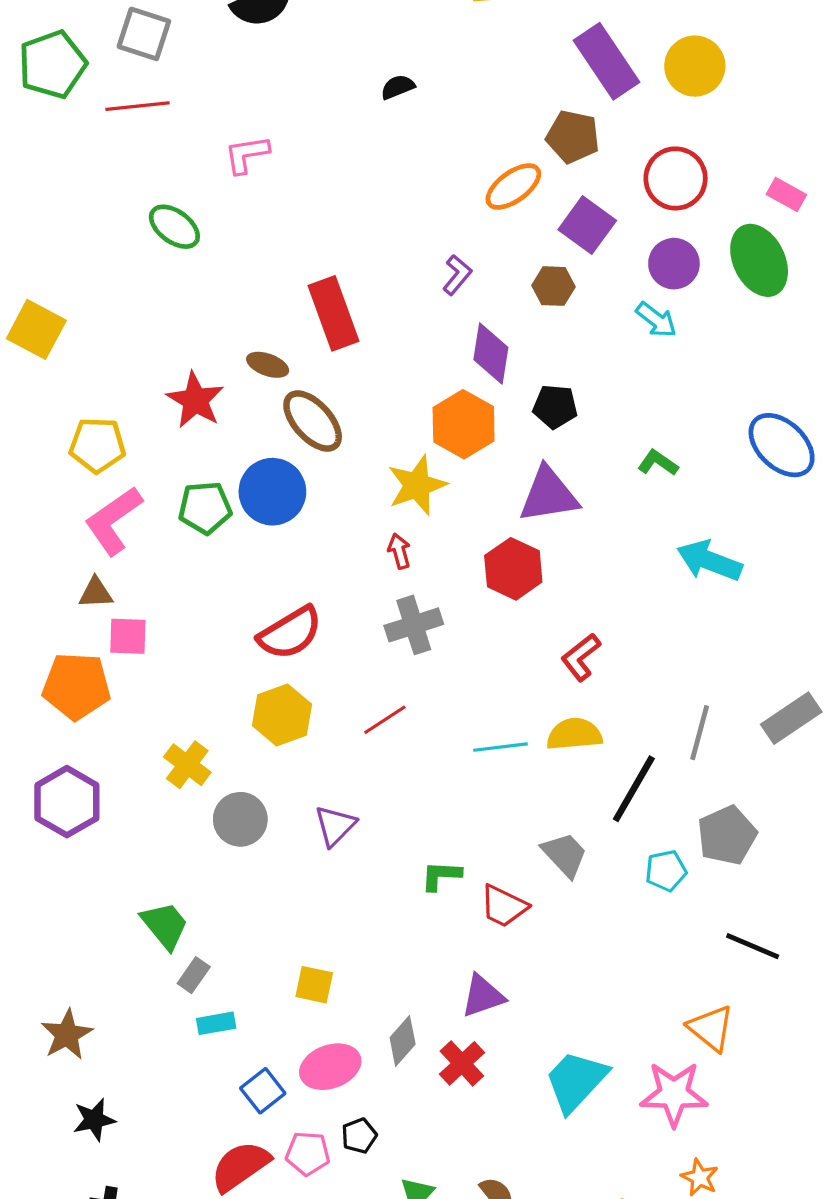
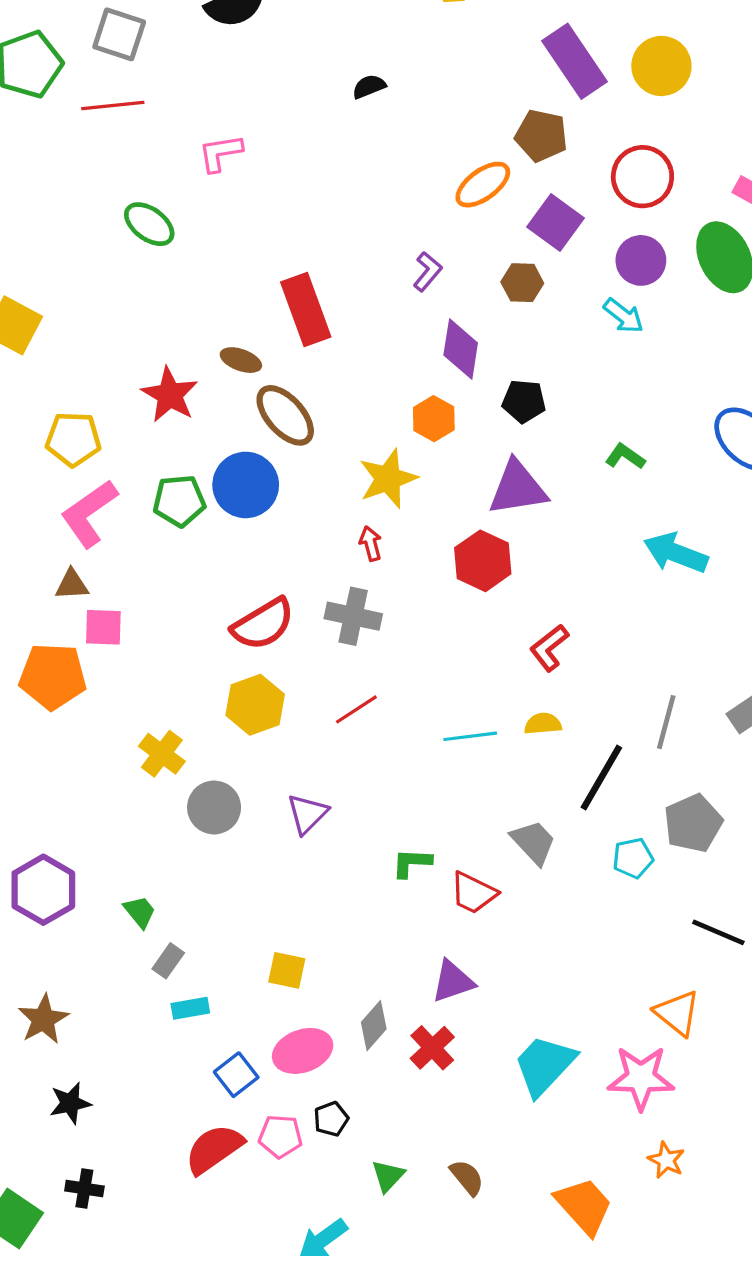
orange hexagon: (464, 424) -> (434, 419), size x0.7
gray cross: (414, 625) -> (353, 616), moved, turned 30
yellow semicircle: (574, 734) -> (543, 724), size x0.7
purple hexagon: (67, 802) -> (43, 890), moved
green trapezoid: (165, 925) -> (140, 912), size x0.7

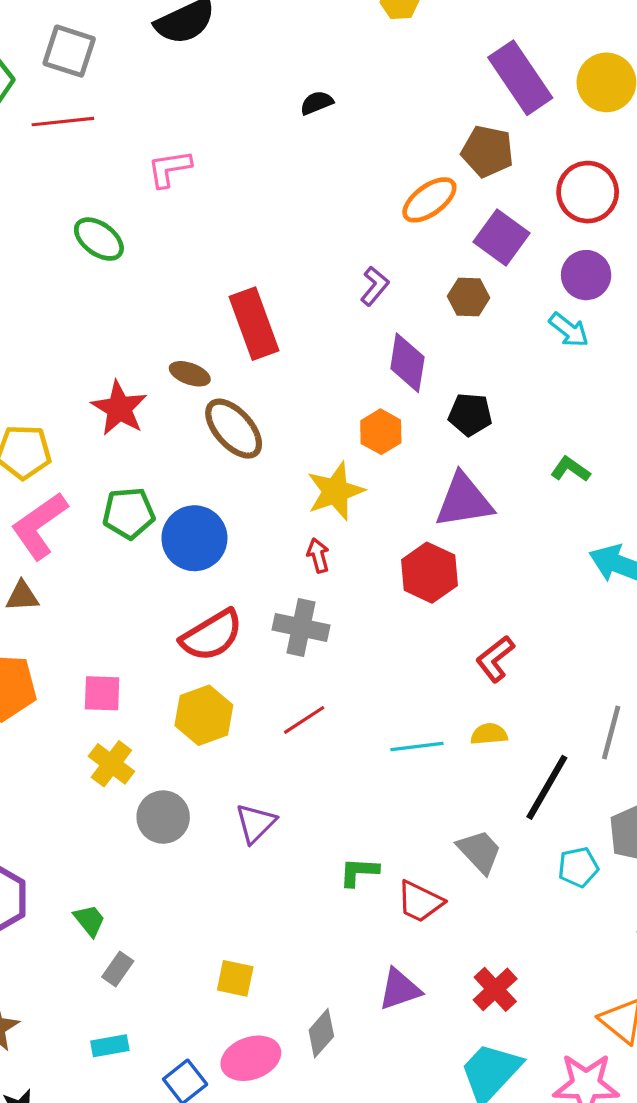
blue circle: (246, 485) -> (194, 538), moved
pink square: (103, 627) -> (102, 693), moved
cyan rectangle: (190, 1008) -> (110, 1046), moved
red cross: (432, 1048) -> (495, 989), moved

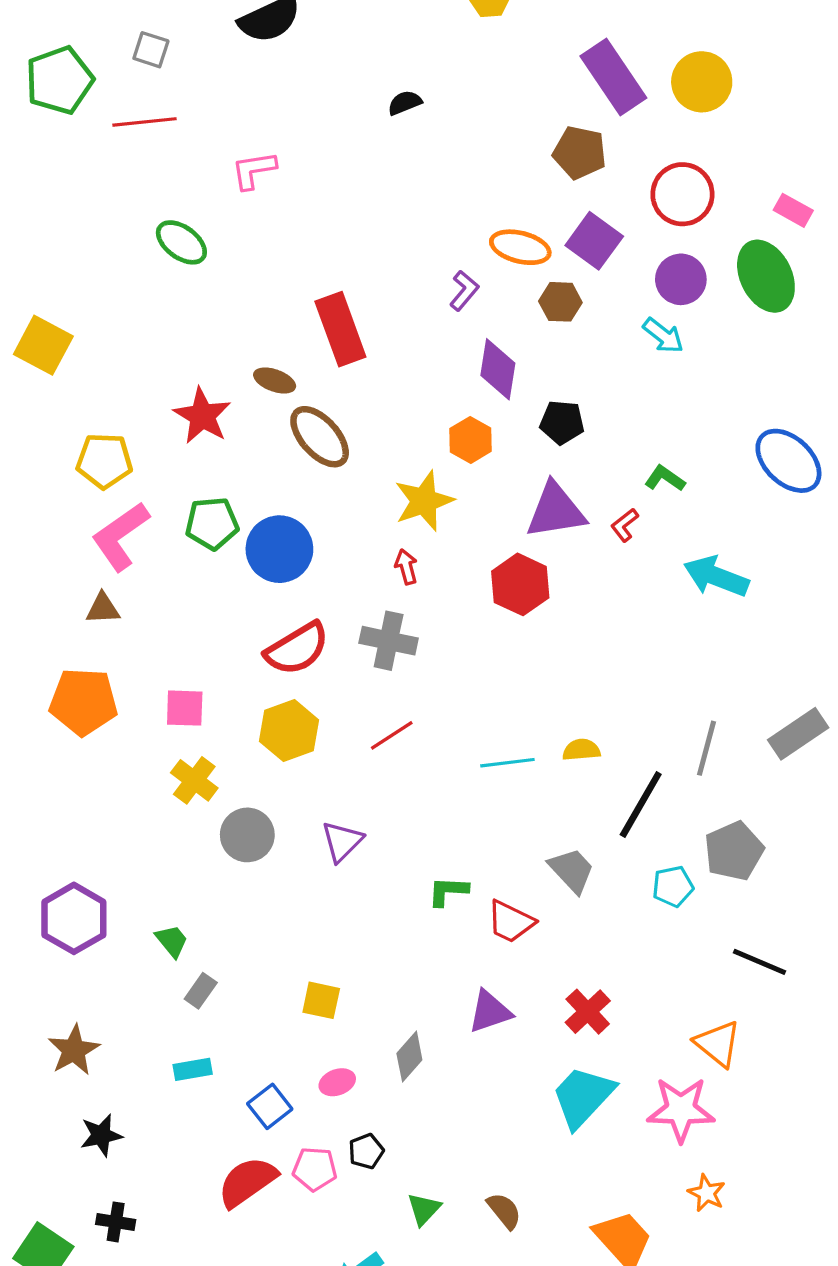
gray square: (69, 51) -> (151, 50), size x0.7
orange ellipse: (429, 200) -> (520, 247), moved, turned 50
red L-shape: (495, 659) -> (625, 525), moved, size x0.7
pink ellipse: (251, 1058) -> (337, 1082), size x0.6

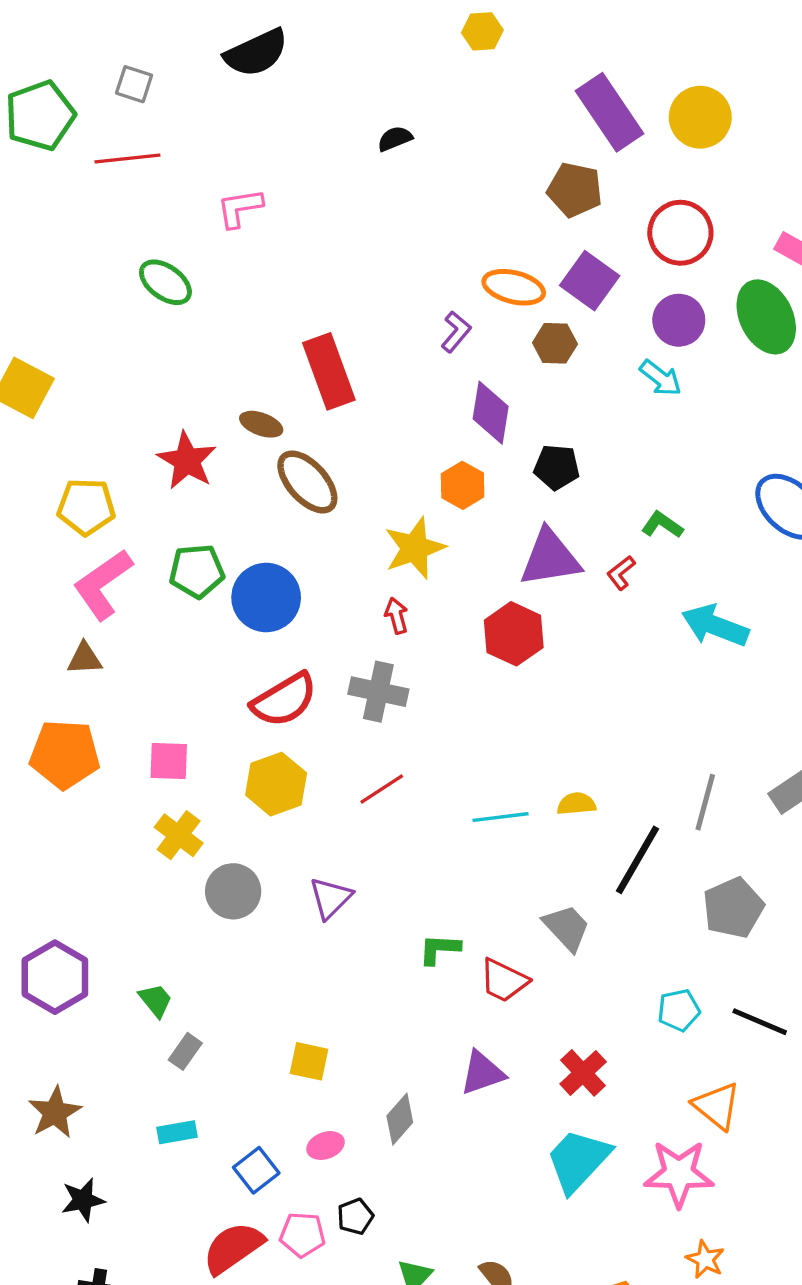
cyan pentagon: (673, 886) -> (679, 1010), moved

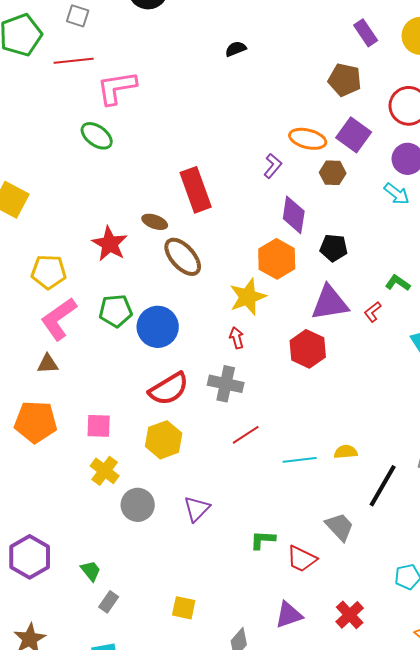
purple rectangle: (609, 112) -> (366, 33), size x0.6
pink L-shape: (240, 208) -> (117, 88), moved, size x1.4
orange hexagon: (463, 485) -> (277, 259), size x1.4
red line: (382, 789) -> (246, 435), moved

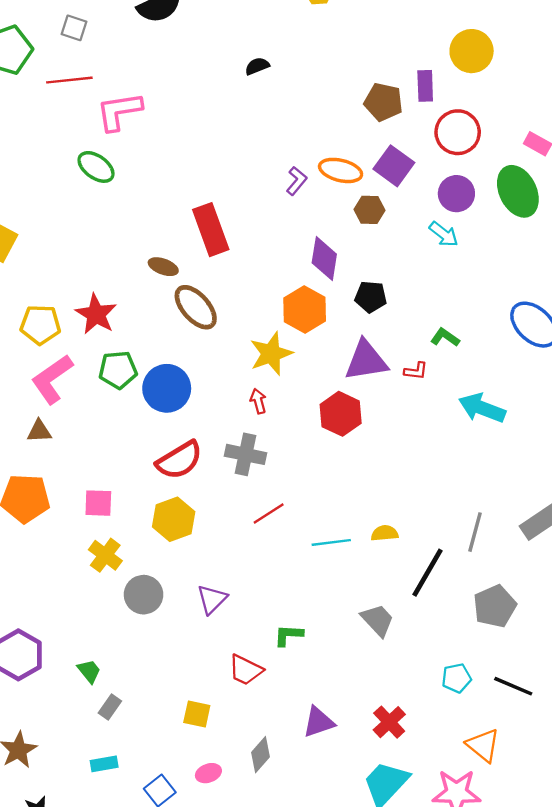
purple rectangle: (366, 33) -> (425, 86), moved, turned 32
purple L-shape: (273, 166) -> (297, 181), moved
red star: (110, 244) -> (96, 314), moved
red L-shape: (373, 312) -> (416, 371), turned -135
red trapezoid: (302, 559) -> (246, 670), moved

